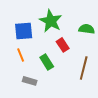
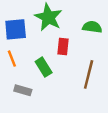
red rectangle: (63, 45) -> (63, 46), turned 40

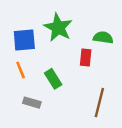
red rectangle: (63, 46) -> (86, 58), moved
brown line: (89, 74) -> (99, 103), moved

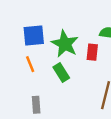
green star: (58, 28) -> (65, 44), moved
gray rectangle: (32, 103) -> (36, 105), moved, turned 70

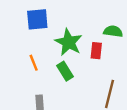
blue square: (34, 35) -> (37, 19), moved

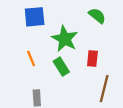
green semicircle: (113, 31) -> (97, 16), moved, turned 30
red rectangle: (96, 51) -> (92, 59), moved

